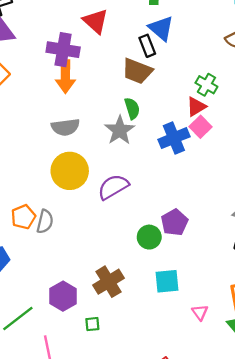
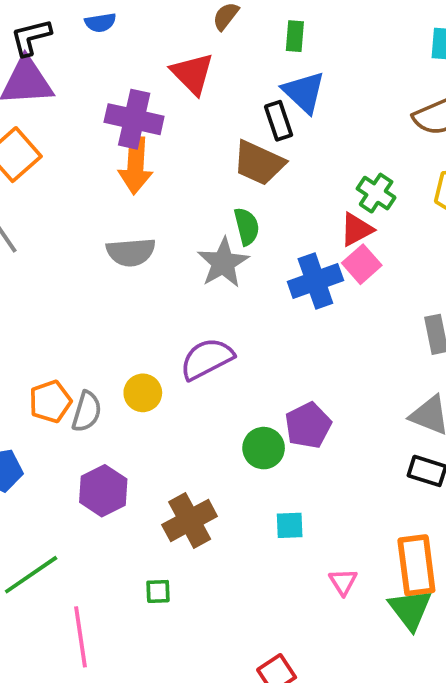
yellow circle: (70, 171) -> (143, 393), moved, size x0.6
cyan square: (167, 281) -> (290, 525), size x0.7
purple hexagon: (63, 296) -> (103, 491), moved

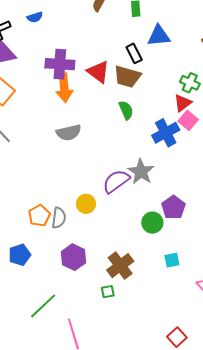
red triangle: (192, 74) -> (98, 72), moved
blue triangle: (304, 92) -> (159, 36), moved, turned -40
gray star: (223, 263) -> (141, 172), moved
green square: (158, 591) -> (108, 292), moved

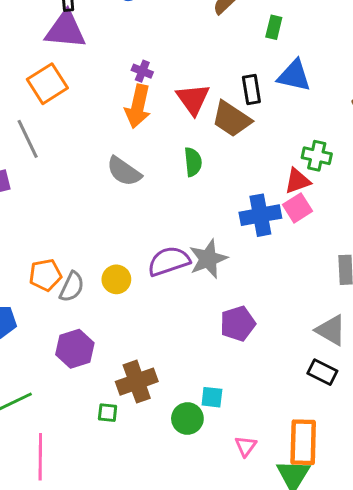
purple cross: (60, 64) -> (142, 71), size x0.5
green cross: (190, 83) -> (317, 156), turned -30
green semicircle: (126, 110) -> (193, 162), moved
gray semicircle: (69, 133) -> (124, 171), turned 30
green circle: (152, 223) -> (187, 418), moved

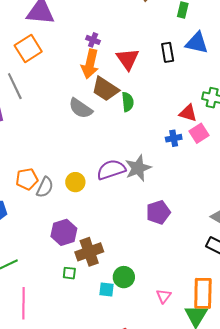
brown trapezoid: (232, 119) -> (105, 89), moved
red triangle: (298, 181) -> (188, 113), moved, turned 36
blue cross: (260, 215) -> (174, 138), size x0.6
purple hexagon: (75, 349) -> (64, 232), moved
cyan square: (212, 397) -> (106, 289), moved

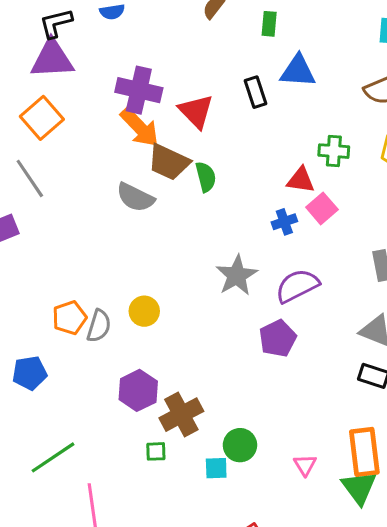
purple cross: (93, 40) -> (139, 90), size x2.0
orange arrow: (90, 64) -> (140, 127), turned -48
purple semicircle: (111, 170) -> (297, 286), moved

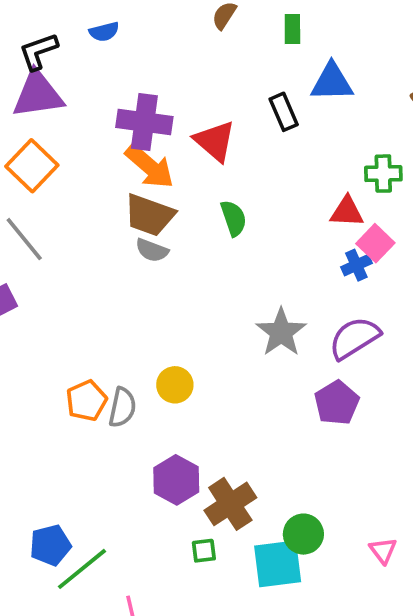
brown trapezoid: (169, 162) -> (149, 215), moved
gray semicircle: (135, 197) -> (152, 250), size x0.7
blue cross: (284, 222) -> (356, 265), moved
blue pentagon: (30, 373) -> (50, 545), moved
cyan square: (216, 468) -> (278, 564), size x1.8

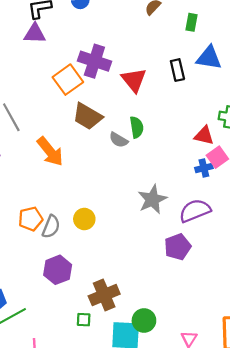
purple triangle: (38, 94) -> (35, 34), size x0.7
orange square: (32, 166) -> (68, 80), moved
orange arrow: (150, 166) -> (50, 152), moved
gray semicircle: (152, 250) -> (119, 140), moved
purple hexagon: (176, 480) -> (58, 270), moved

